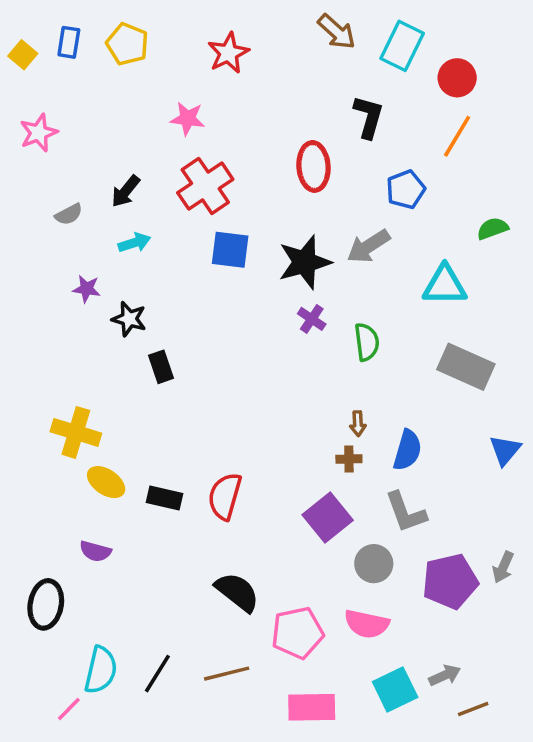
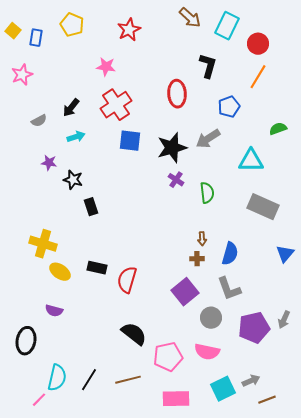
blue rectangle: (69, 42) -> (36, 38), moved
black rectangle: (165, 498) -> (97, 268), moved

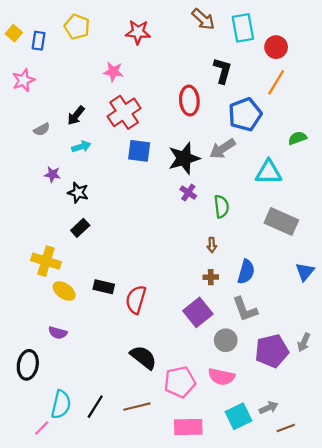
cyan rectangle: (227, 26) -> (243, 28), turned -36
red star: (129, 30) -> (138, 32), turned 30
blue pentagon: (229, 107) -> (245, 114), size x1.4
black rectangle: (91, 207) -> (80, 228), moved, turned 66
brown arrow: (202, 239) -> (212, 245), moved

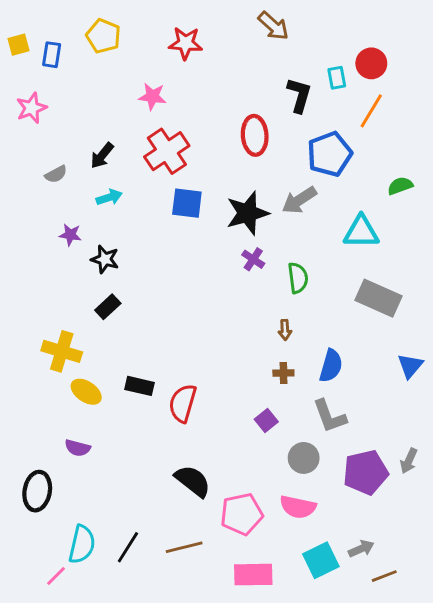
cyan rectangle: (243, 28) -> (337, 78), moved, size x0.6
yellow square: (14, 33) -> (18, 45), turned 35
purple square: (198, 312) -> (266, 421), size x0.6

